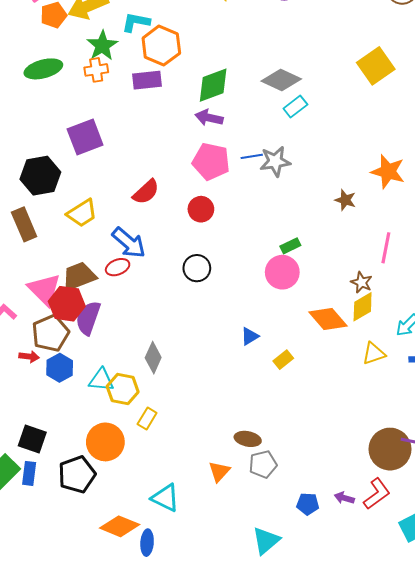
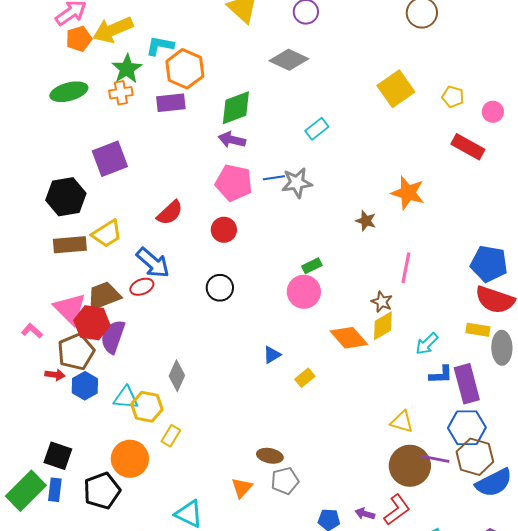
gray diamond: (281, 80) -> (289, 60), moved
brown rectangle: (24, 224) -> (70, 245), moved, turned -72
yellow triangle: (374, 354) -> (402, 422), moved, turned 35

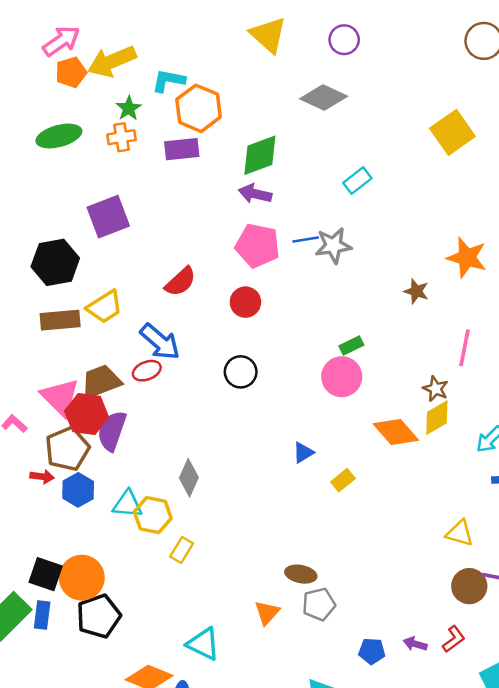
green star: (127, 69) -> (129, 108), size x0.7
orange circle: (130, 459) -> (82, 578), moved
brown circle: (410, 466) -> (469, 586), size x0.7
red L-shape: (397, 510) -> (454, 639), size x0.7

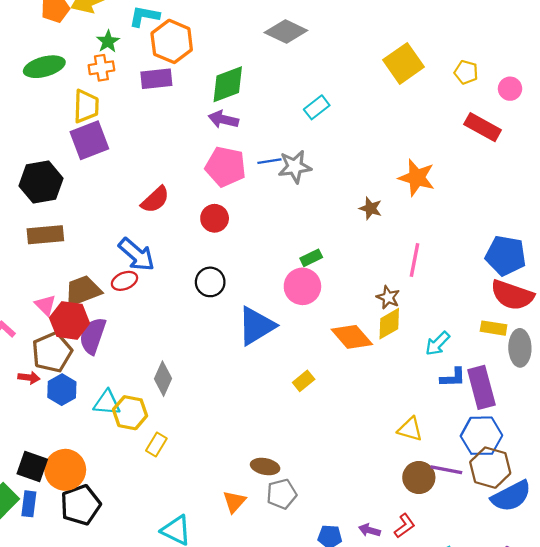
yellow trapezoid: (105, 307) -> (86, 106), moved, turned -56
pink triangle: (60, 397) -> (45, 305), size x0.6
blue triangle: (303, 453) -> (256, 326), moved, size x2.0

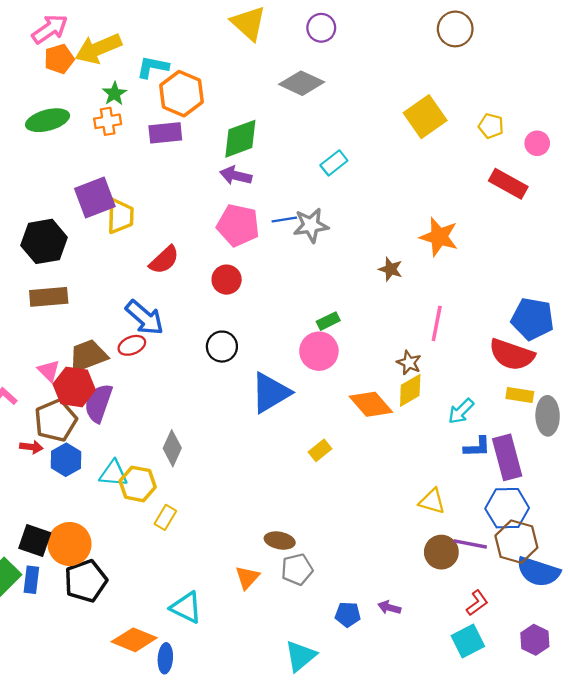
yellow trapezoid: (86, 106) -> (120, 216), moved
red semicircle: (512, 295) -> (512, 355), moved
blue semicircle: (511, 496) -> (538, 572), turned 45
red L-shape: (405, 526) -> (477, 603), moved

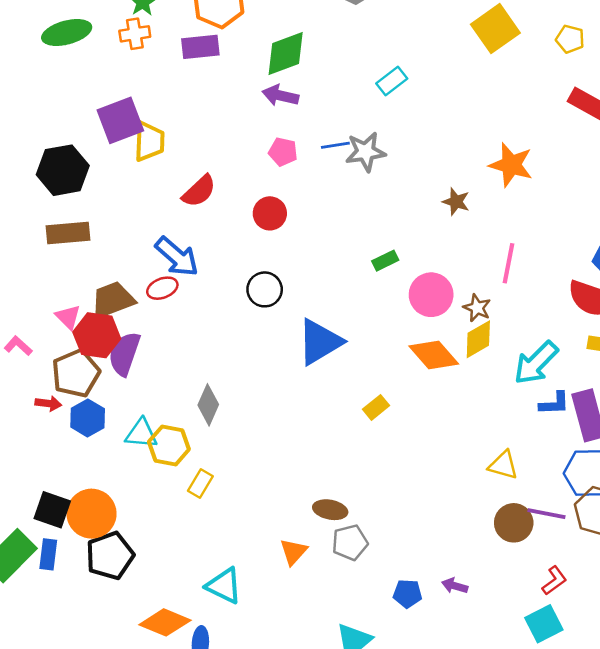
pink pentagon: (238, 225) -> (283, 152), size x0.6
pink circle: (319, 351) -> (431, 295), moved
cyan arrow: (461, 411) -> (536, 363), size x1.5

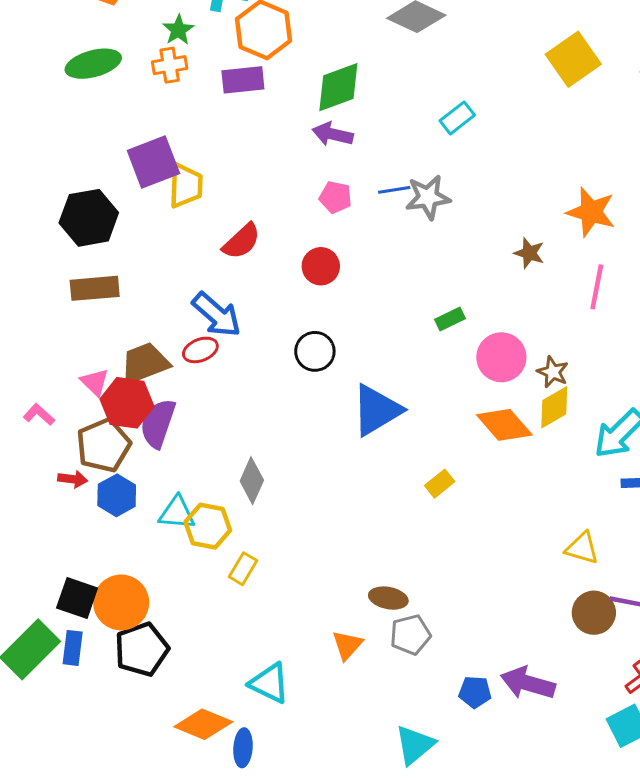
pink line: (508, 263) -> (597, 287), moved
purple arrow: (455, 586) -> (528, 683), size x1.8

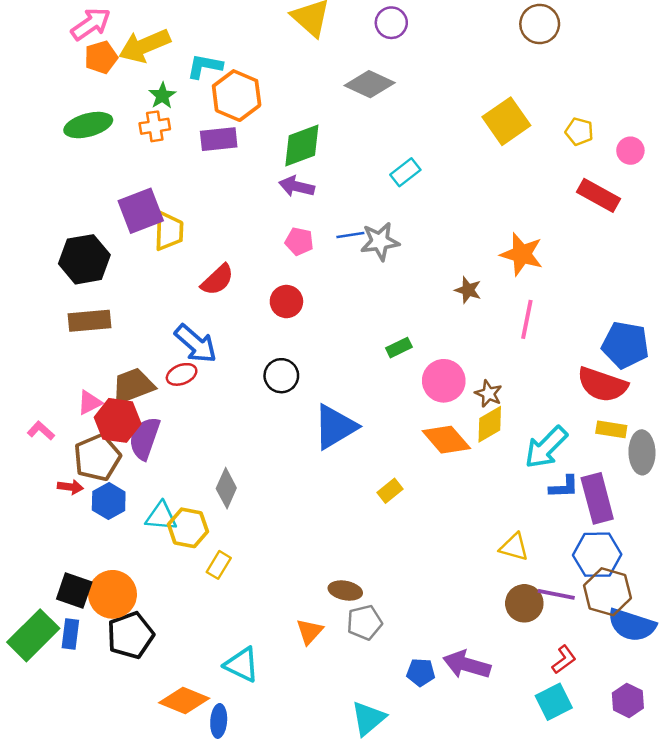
pink triangle: (95, 382) -> (90, 403), turned 48

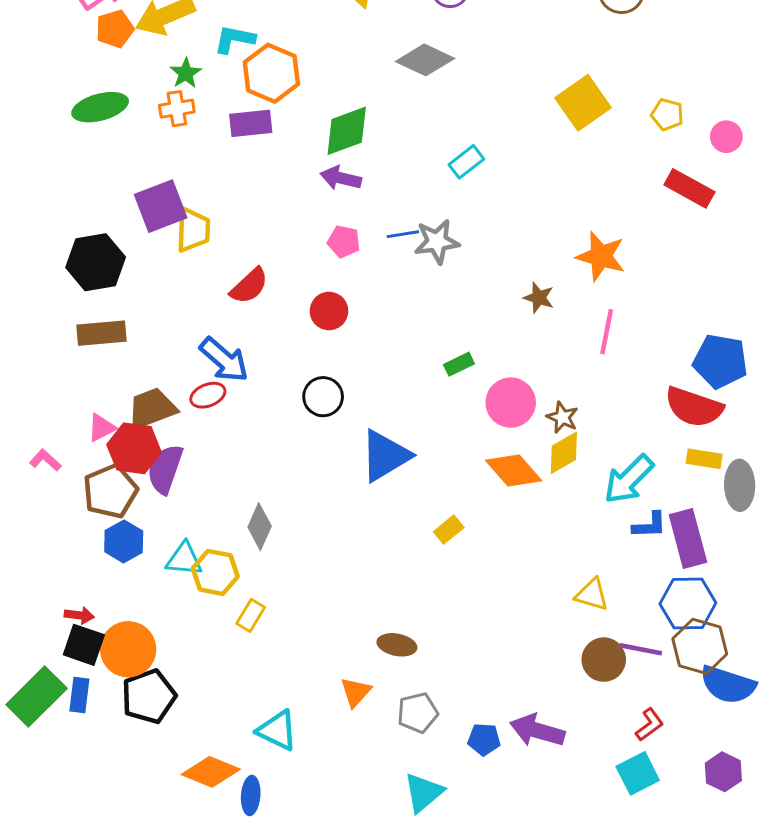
red arrow: (70, 487) -> (79, 615), moved
gray pentagon: (364, 622) -> (418, 713), moved

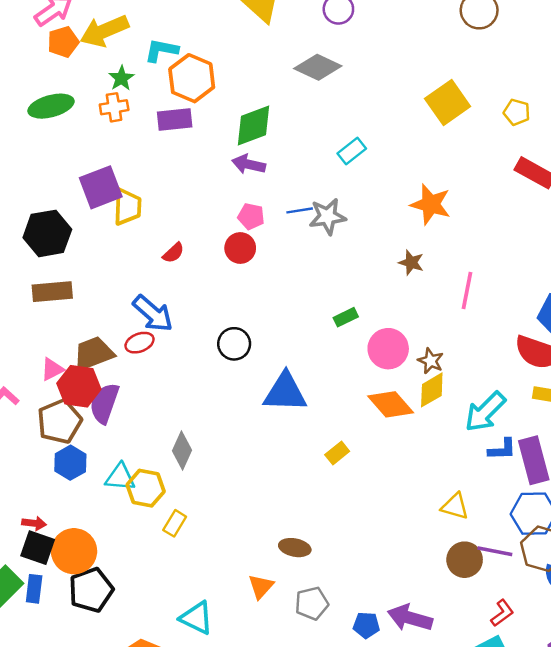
orange star: (601, 256) -> (431, 204), moved
red semicircle: (249, 286) -> (173, 253), size x0.7
red circle: (329, 311) -> (240, 248), moved
blue triangle: (385, 456) -> (285, 392), turned 33

